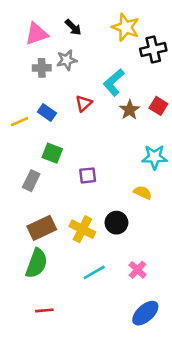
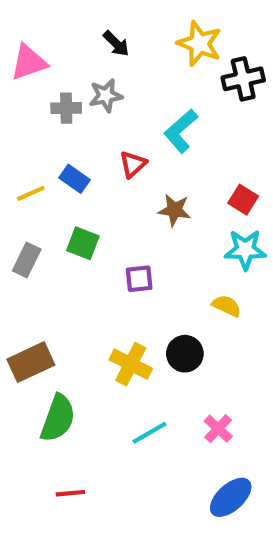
pink triangle: (36, 34) -> (29, 62), moved
red square: (158, 106) -> (243, 200), moved
brown star: (130, 110) -> (174, 210), moved, turned -30
gray rectangle: (31, 181) -> (27, 260), moved
brown rectangle: (42, 228) -> (31, 362), moved

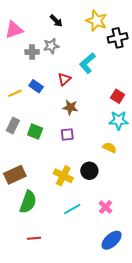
brown star: (174, 210) -> (70, 107), moved
green square: (83, 243) -> (35, 132), moved

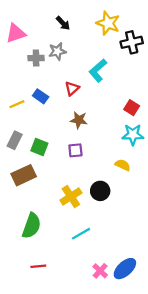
brown rectangle: (15, 175) -> (24, 175), moved
yellow cross: (63, 176) -> (71, 197), turned 30
pink cross: (105, 207) -> (100, 271), moved

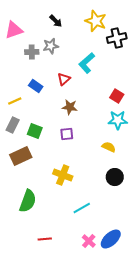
yellow line: (17, 104) -> (15, 101), moved
black circle: (100, 191) -> (115, 177), moved
yellow cross: (71, 197) -> (63, 175), turned -36
cyan line: (81, 234) -> (82, 208), moved
red line: (38, 266) -> (45, 239), moved

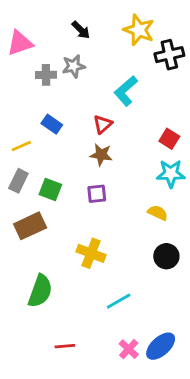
red triangle: (64, 79) -> (103, 124), moved

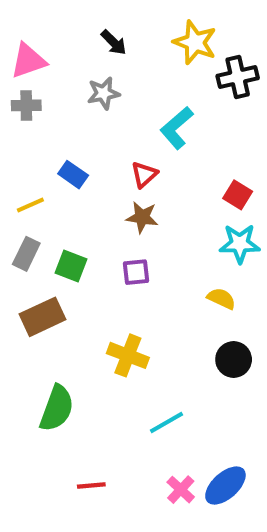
gray cross: (46, 75) -> (26, 105), moved

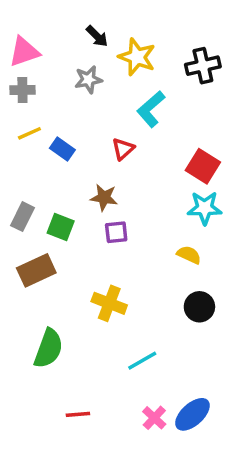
yellow star: (195, 42) -> (137, 57), moved
red square: (238, 195) -> (203, 166), size x1.4
yellow line: (30, 205) -> (29, 133), moved
brown star: (142, 217) -> (104, 198), moved

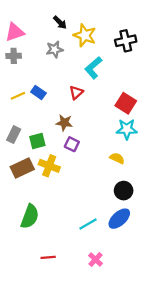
yellow line: (29, 133) -> (18, 96), moved
green square: (61, 227) -> (37, 141), turned -35
purple square: (116, 232) -> (72, 144), turned 32
yellow cross: (109, 303) -> (49, 166), moved
blue ellipse: (192, 414) -> (119, 219), moved

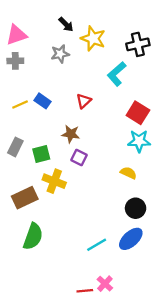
cyan L-shape: (93, 68) -> (117, 74), moved
brown rectangle: (22, 168) -> (25, 198), moved
red line: (48, 257) -> (85, 291), moved

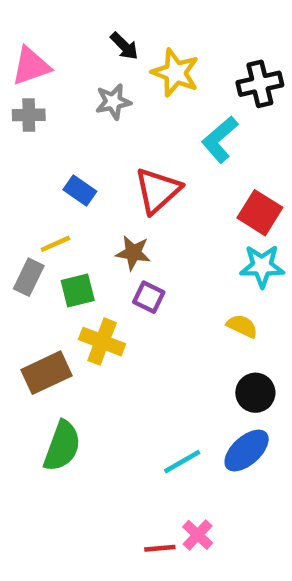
red triangle: (84, 101) -> (158, 191), size x1.6
yellow line: (20, 104) -> (55, 244), moved

